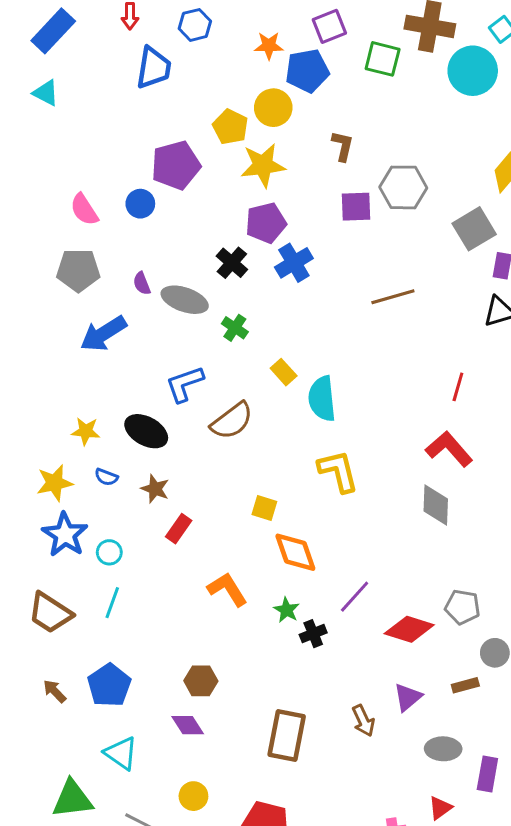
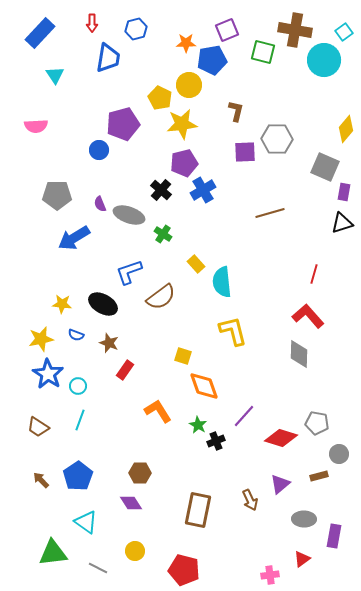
cyan triangle: (46, 93) -> (55, 75), moved, turned 30
pink semicircle: (84, 210) -> (36, 126), moved, turned -60
gray square: (474, 229) -> (325, 167), turned -36
brown trapezoid: (50, 613) -> (38, 427), size x0.7

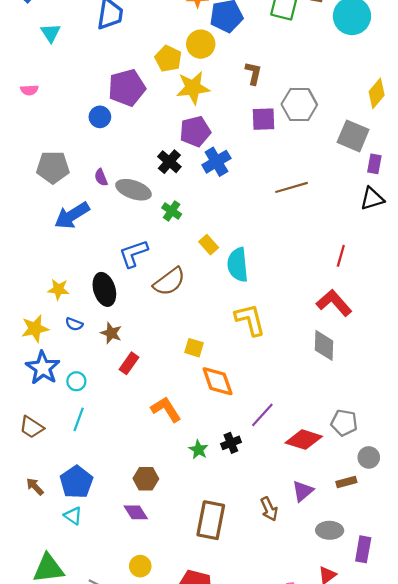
pink semicircle: (36, 126) -> (29, 90), size x0.7
black ellipse: (103, 304) -> (104, 289), turned 44
green star: (198, 425) -> (198, 450), moved
cyan triangle: (86, 522) -> (73, 516), moved, size x0.7

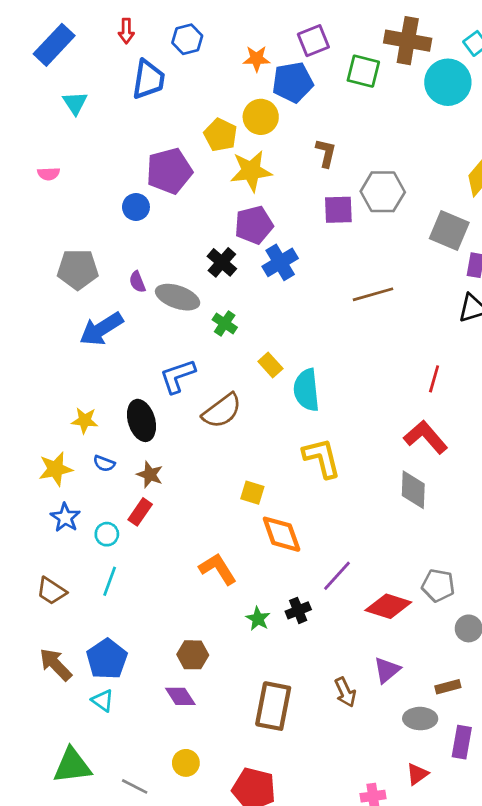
red rectangle: (129, 363) -> (140, 512), moved
blue star: (43, 368) -> (65, 518), size x0.7
brown rectangle: (346, 482) -> (448, 687), moved
brown arrow: (35, 487) -> (56, 664), size x1.5

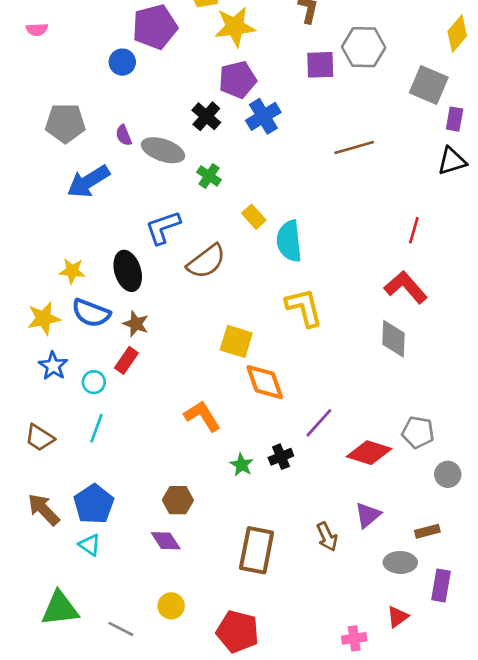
blue semicircle: (104, 463) -> (91, 313), size x1.8
yellow square: (252, 493) -> (236, 341), size x1.4

